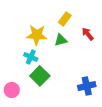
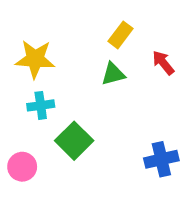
yellow star: (37, 35) -> (35, 59), moved
cyan cross: (31, 57) -> (41, 105), moved, turned -32

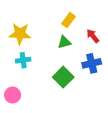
green square: (74, 141) -> (63, 77), moved
blue cross: (161, 159) -> (92, 63), moved

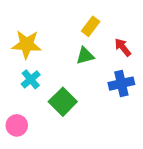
cyan cross: (23, 60) -> (31, 79), turned -32
green square: (63, 77) -> (63, 102), moved

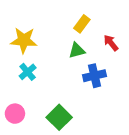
blue cross: (121, 84) -> (94, 76), moved
green square: (63, 102) -> (59, 117), moved

